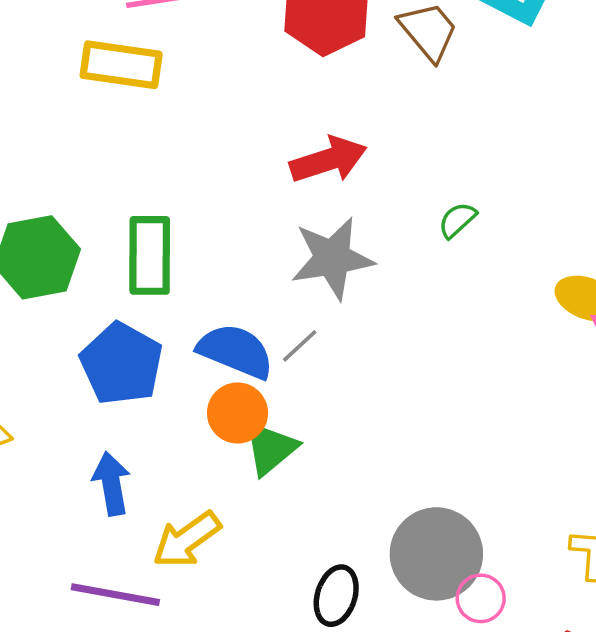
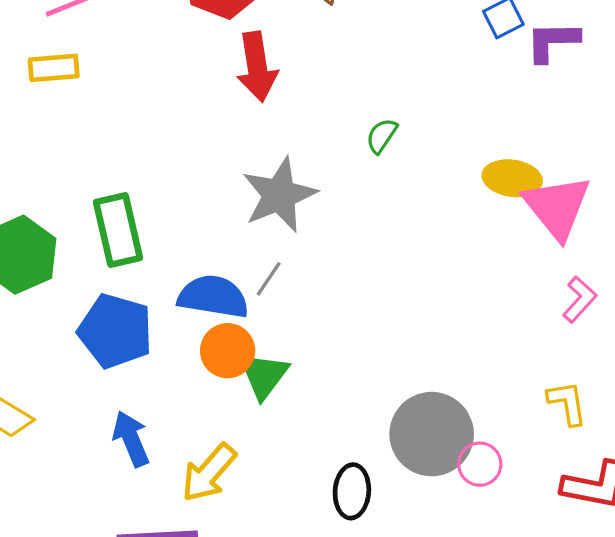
yellow rectangle: (121, 65) -> (54, 68), size x0.7
red arrow: (328, 160) -> (257, 67), moved, turned 112

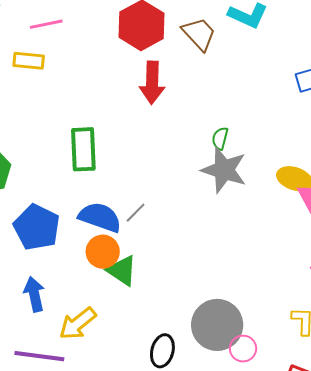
green semicircle: (382, 136) -> (220, 138), turned -30
gray star: (279, 195) -> (224, 170), moved, turned 30
green rectangle: (118, 230) -> (83, 149), moved
green triangle: (264, 375) -> (122, 271), turned -44

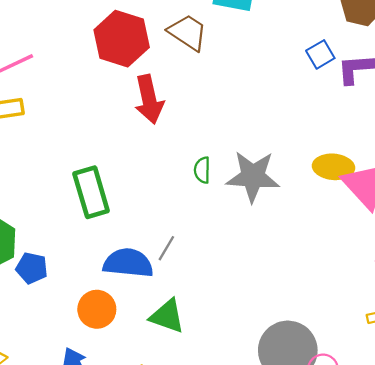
green semicircle: (220, 138) -> (202, 170), moved
blue pentagon: (37, 227) -> (32, 268), moved, size x0.6
orange circle: (103, 252) -> (97, 309), moved

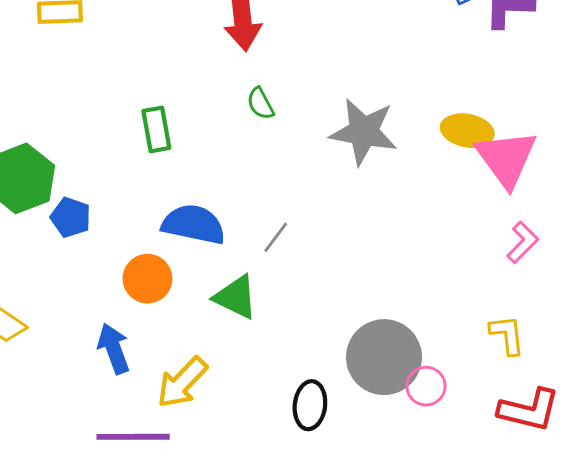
green semicircle: (202, 170) -> (260, 104), moved, turned -35
green rectangle: (91, 192) -> (156, 129), size x0.7
gray line: (166, 248) -> (276, 237), moved

